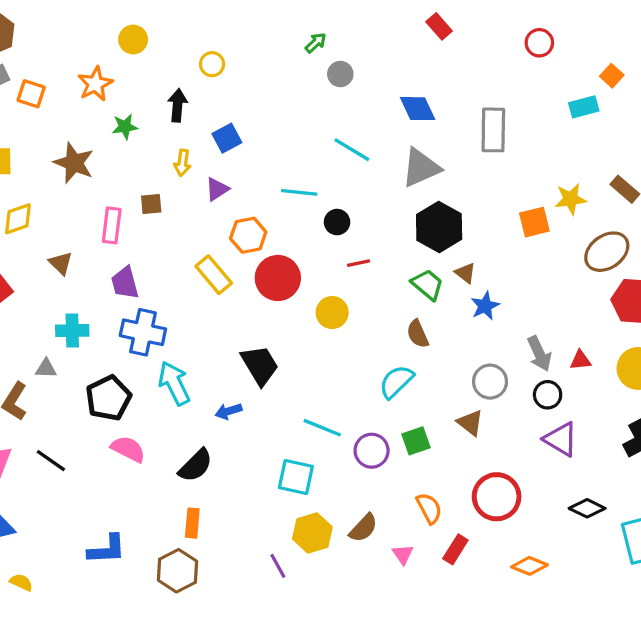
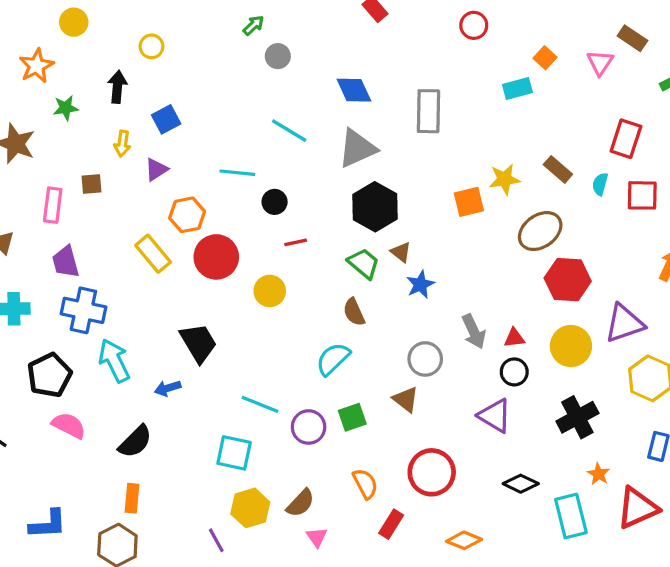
black circle: (548, 395) -> (514, 372), moved
pink triangle: (403, 554) -> (317, 537), moved

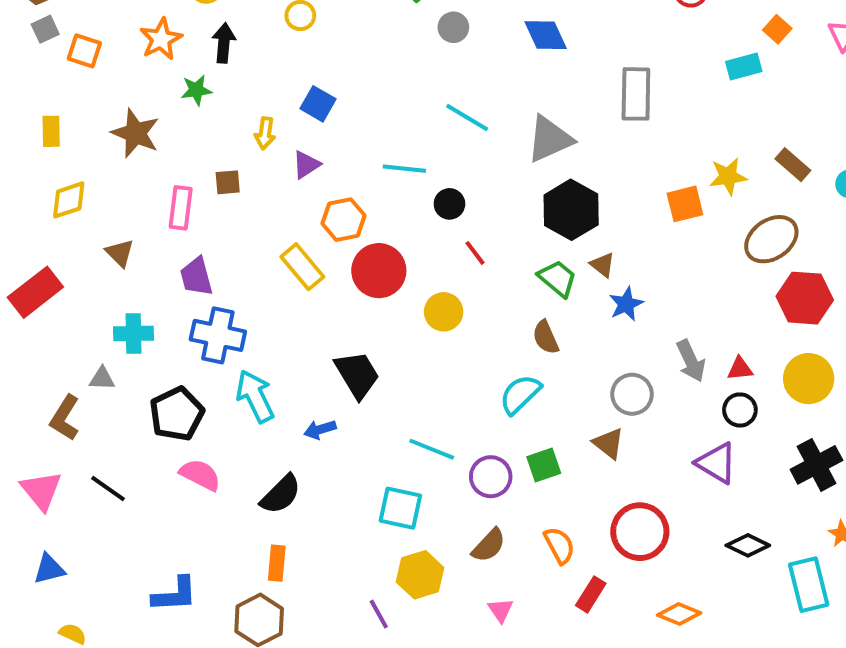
black arrow: (117, 87) -> (224, 43), moved
blue diamond: (354, 90) -> (546, 35), moved
blue square: (166, 119) -> (318, 104), turned -32
red line: (296, 242) -> (475, 253), turned 65
brown semicircle: (300, 503) -> (489, 545), moved

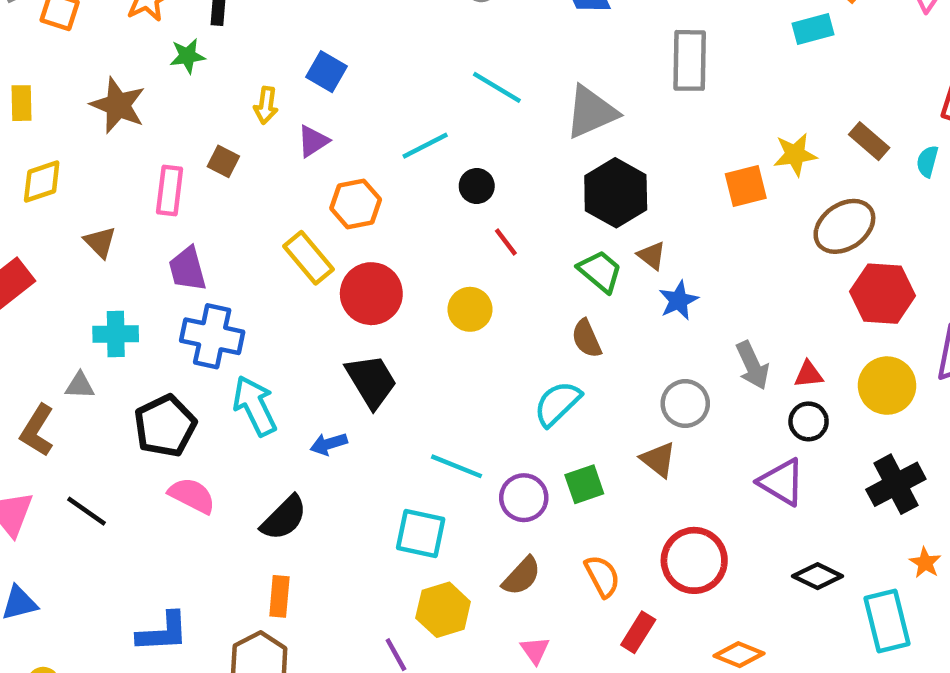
cyan line: (404, 169) -> (425, 146), turned -33
brown square: (228, 182) -> (223, 161), turned 32
red circle: (379, 271) -> (371, 294), moved

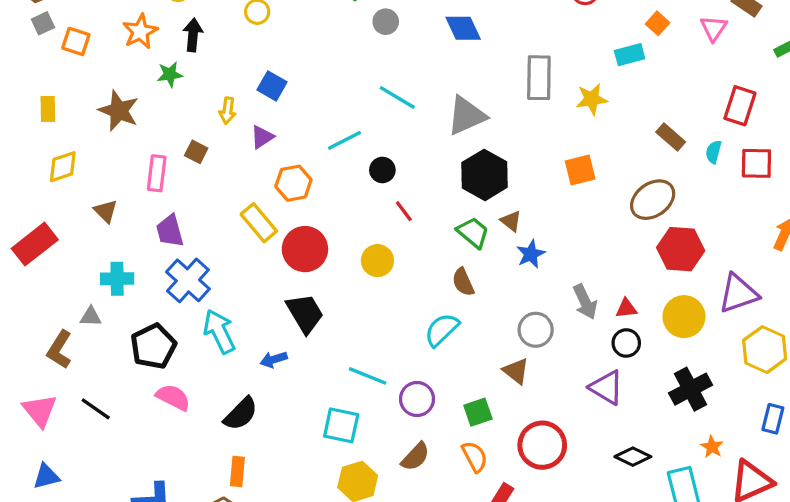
yellow star: (795, 155) -> (592, 99), moved
blue cross: (212, 336) -> (188, 280), turned 30
green square: (584, 484) -> (478, 412), moved

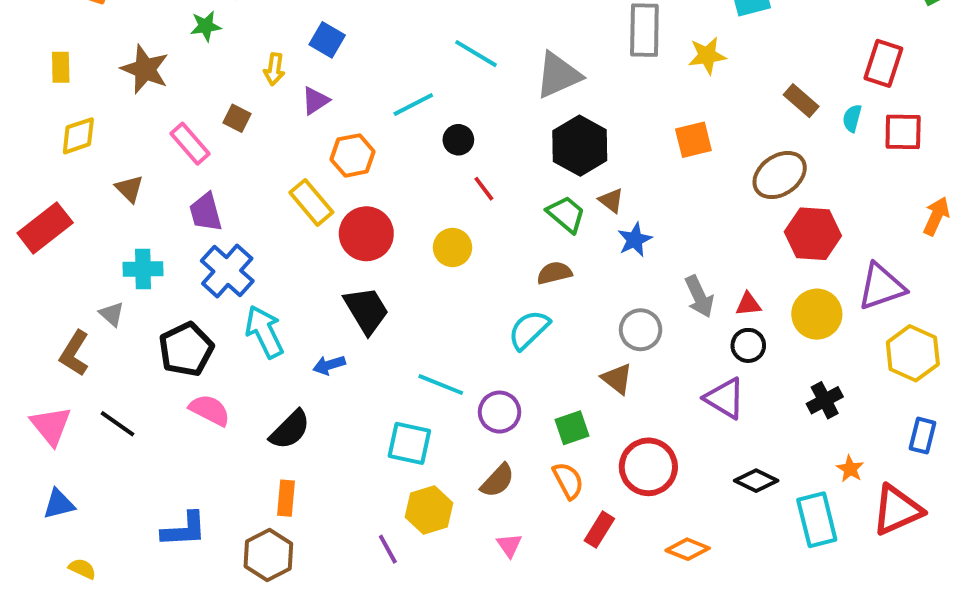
pink rectangle: (157, 173) -> (190, 144), turned -48
brown semicircle: (463, 282) -> (554, 273), turned 100
gray triangle: (91, 317) -> (112, 314), turned 40
black cross: (691, 389) -> (825, 400), size x0.7

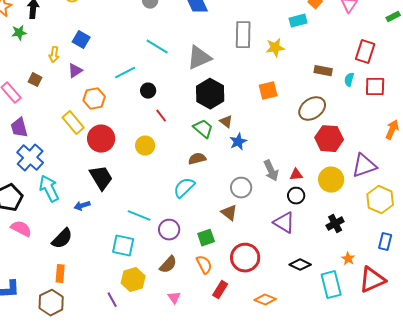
brown rectangle: (801, 101) -> (323, 71), turned -30

